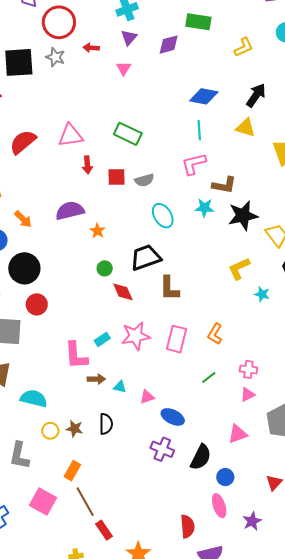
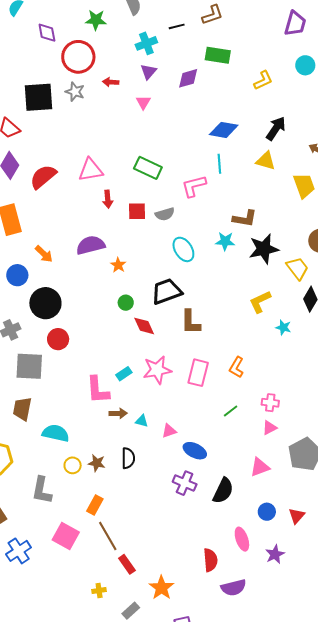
pink L-shape: (194, 164) -> (194, 186), moved
blue circle: (225, 477) -> (267, 512), moved

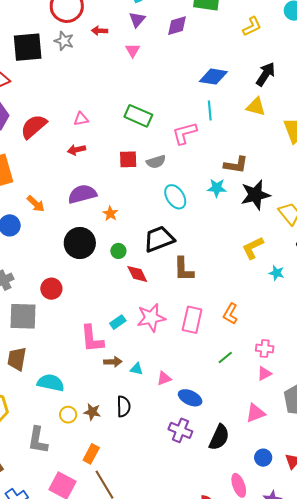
pink triangle: (91, 170) -> (81, 119), size x0.6
red arrow: (108, 199) -> (76, 150), moved, turned 84
black circle: (45, 303) -> (80, 243), moved

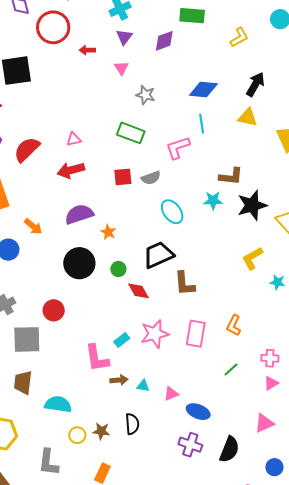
gray star: (64, 41) -> (146, 95), moved
red arrow: (76, 150) -> (71, 170), size x1.5

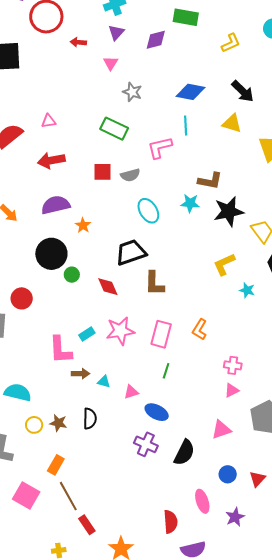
black arrow: (255, 84) -> (243, 91), turned 100
pink triangle: (74, 139) -> (49, 121), moved
green circle: (118, 269) -> (72, 275), moved
green line: (231, 369) -> (166, 371), moved, turned -35

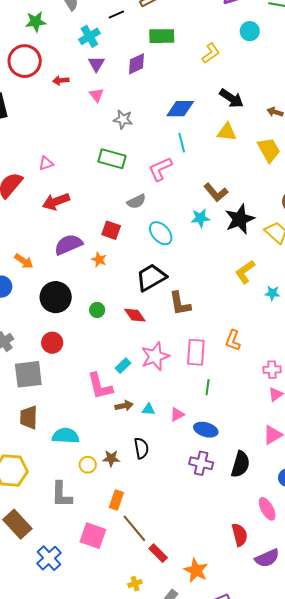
red square: (102, 172) -> (111, 230), moved, turned 30
brown L-shape: (210, 181) -> (216, 192), turned 50
black circle: (51, 254) -> (56, 297), moved

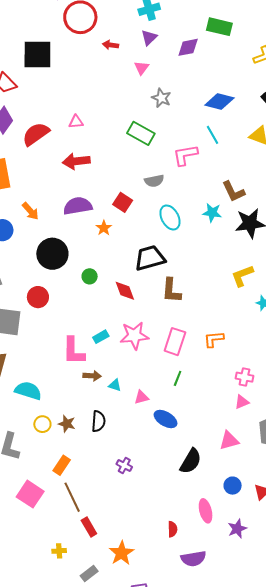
cyan line: (182, 143) -> (213, 135), turned -30
orange L-shape: (233, 340) -> (214, 339), turned 50
purple cross: (201, 463) -> (124, 465), moved, size x0.7
red semicircle: (240, 535) -> (172, 529), size x0.7

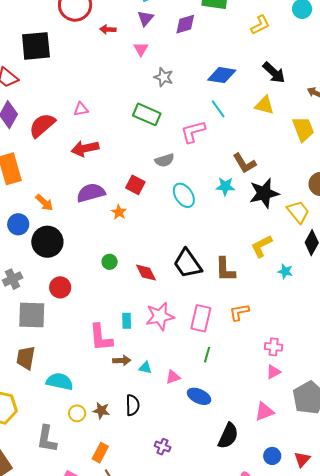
black circle: (52, 254) -> (47, 242), moved
black trapezoid: (150, 258) -> (188, 264), moved, turned -104
brown L-shape: (171, 290) -> (225, 269), moved
cyan rectangle: (101, 337) -> (127, 321), turned -56

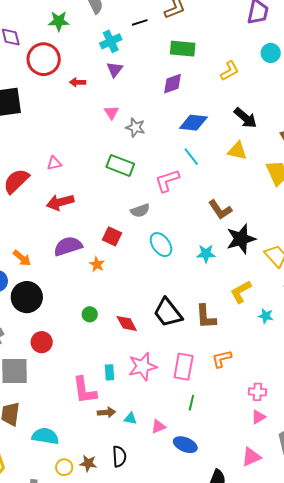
purple diamond: (185, 24) -> (173, 84), moved
pink triangle: (141, 49) -> (111, 112), moved
cyan star: (225, 186) -> (206, 254), moved

